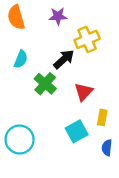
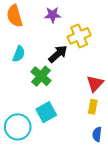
red triangle: (84, 92) -> (95, 84), moved
cyan square: (77, 131) -> (46, 112), moved

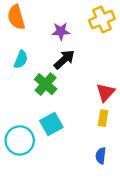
purple star: (53, 15) -> (61, 31), moved
yellow cross: (79, 36) -> (102, 20), moved
blue semicircle: (97, 134) -> (101, 156), moved

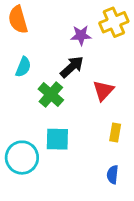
purple star: (61, 31) -> (81, 35), moved
red triangle: (105, 92) -> (103, 91), moved
cyan square: (51, 124) -> (57, 139), turned 30

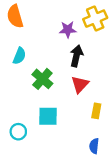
black arrow: (72, 67) -> (77, 56), moved, turned -35
red triangle: (103, 91) -> (80, 84), moved
cyan circle: (22, 158) -> (18, 132), size x0.6

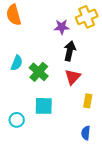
cyan semicircle: (19, 56) -> (17, 63), moved

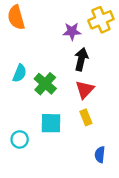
yellow rectangle: (88, 101) -> (86, 117), moved, turned -32

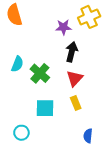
cyan circle: (20, 139) -> (21, 133), moved

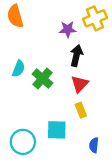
cyan square: (45, 108) -> (57, 130), moved
cyan circle: (21, 133) -> (23, 142), size x1.5

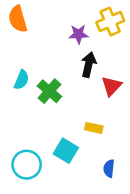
red triangle: (80, 84) -> (111, 86), moved
yellow rectangle: (81, 110) -> (94, 128), turned -56
cyan square: (57, 130) -> (66, 151), turned 30

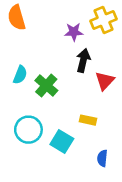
cyan circle: (27, 165) -> (28, 130), moved

